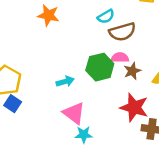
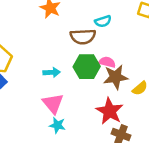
brown semicircle: (122, 32) -> (83, 37), moved
brown star: (132, 71) -> (116, 77), size x1.5

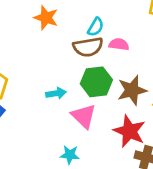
cyan semicircle: (103, 21) -> (96, 27), moved, turned -35
pink semicircle: (107, 62) -> (119, 44), moved
pink triangle: (53, 103) -> (84, 116), moved

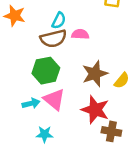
green hexagon: (96, 82) -> (46, 71), moved
cyan arrow: (56, 93) -> (31, 103), moved

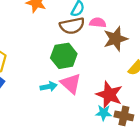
brown star: (95, 74) -> (115, 39), moved
cyan star: (45, 134) -> (104, 113), moved

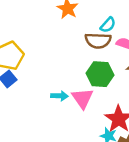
green hexagon: (64, 56) -> (100, 74), moved

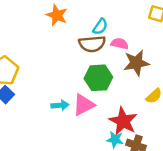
pink triangle: (83, 98) -> (84, 105), turned 45

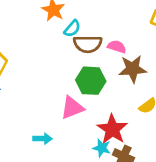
cyan semicircle: (100, 27) -> (72, 29), moved
cyan arrow: (60, 105) -> (43, 139), moved

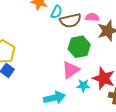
cyan arrow: (43, 139) -> (54, 98), size x1.5
cyan star: (102, 148) -> (83, 86), moved

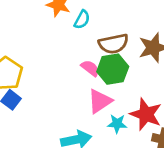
pink semicircle: (92, 17) -> (90, 68), moved, turned 32
brown semicircle: (70, 21) -> (113, 44), moved

